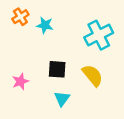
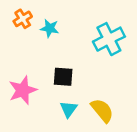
yellow semicircle: (93, 75) -> (102, 110), moved
pink star: (20, 82) -> (23, 90), size x1.5

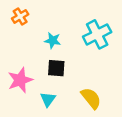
cyan star: (50, 28) -> (53, 40), moved
cyan triangle: (68, 109) -> (48, 99), moved

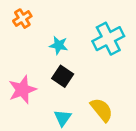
black square: (56, 68) -> (63, 76), turned 30
cyan triangle: (48, 99) -> (63, 118), moved

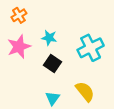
cyan cross: (108, 39) -> (91, 48), moved
pink star: (22, 90) -> (19, 47), moved

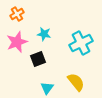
black square: (53, 63) -> (38, 59), moved, turned 35

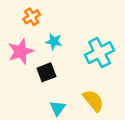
orange cross: (17, 14) -> (32, 17), moved

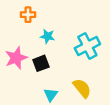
orange cross: (32, 17) -> (28, 15), turned 32
pink star: (21, 51) -> (16, 58), moved

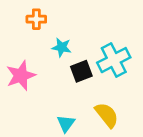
black square: (41, 63) -> (81, 71), moved

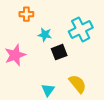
cyan cross: (114, 60) -> (81, 30), moved

